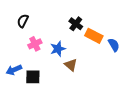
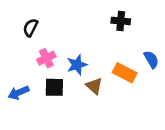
black cross: (76, 24) -> (121, 21), moved, turned -32
orange rectangle: (94, 36) -> (125, 73), moved
black square: (33, 77) -> (54, 87), moved

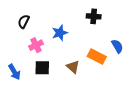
blue star: (77, 65) -> (60, 33), moved
blue arrow: (19, 93) -> (14, 72), turned -98

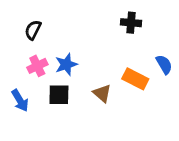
blue star: (60, 33) -> (66, 64), moved
pink cross: (36, 45) -> (37, 66), moved

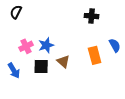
black semicircle: (33, 30) -> (16, 12), moved
orange rectangle: (135, 79) -> (95, 55), turned 48
brown triangle: (102, 93) -> (63, 61), moved

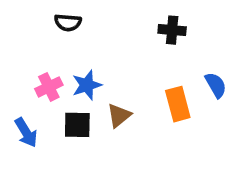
black semicircle: (16, 12) -> (68, 22), moved, turned -112
brown triangle: (63, 61) -> (119, 115), turned 40

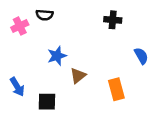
pink cross: (49, 87) -> (20, 26), moved
orange rectangle: (178, 104) -> (116, 89), moved
black square: (77, 125) -> (47, 102), moved

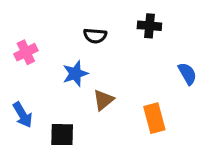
black semicircle: (45, 15) -> (95, 36), moved
pink cross: (20, 26) -> (26, 52), moved

